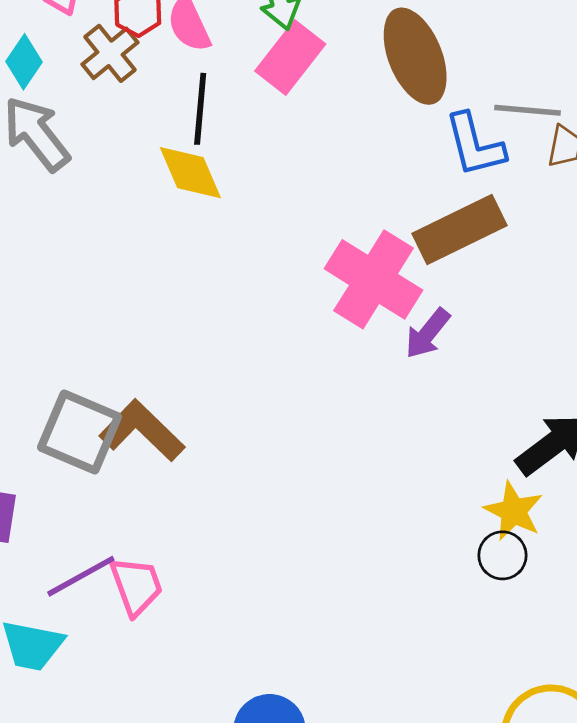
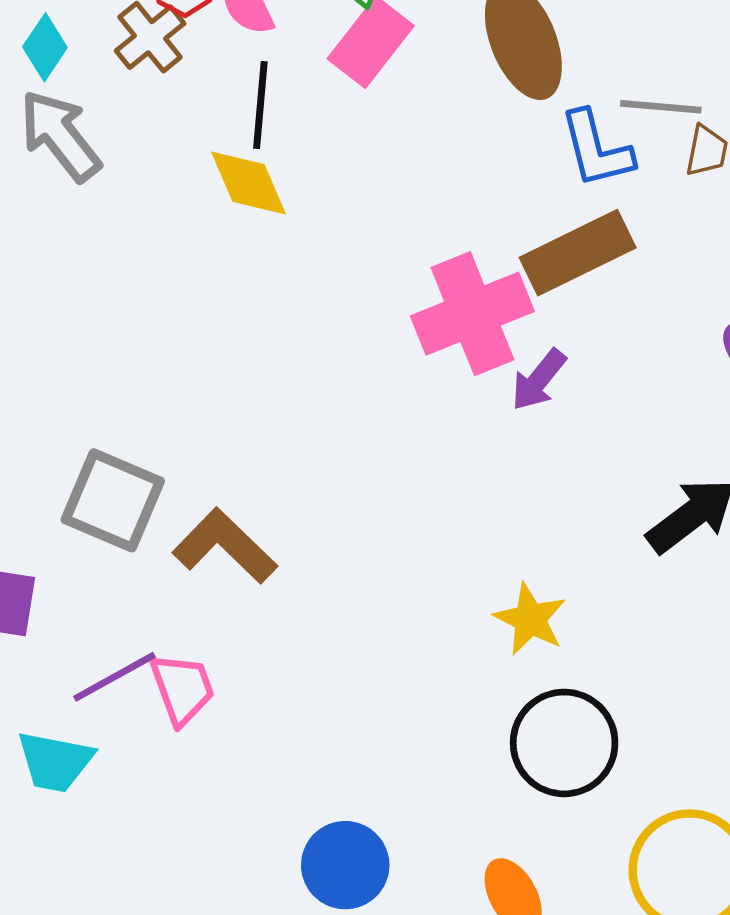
pink cross: (374, 279) -> (472, 314), turned 36
brown L-shape: (142, 431) -> (225, 546), moved
yellow star: (514, 511) -> (530, 619), moved
black circle: (502, 555) -> (564, 743), moved, size x1.8

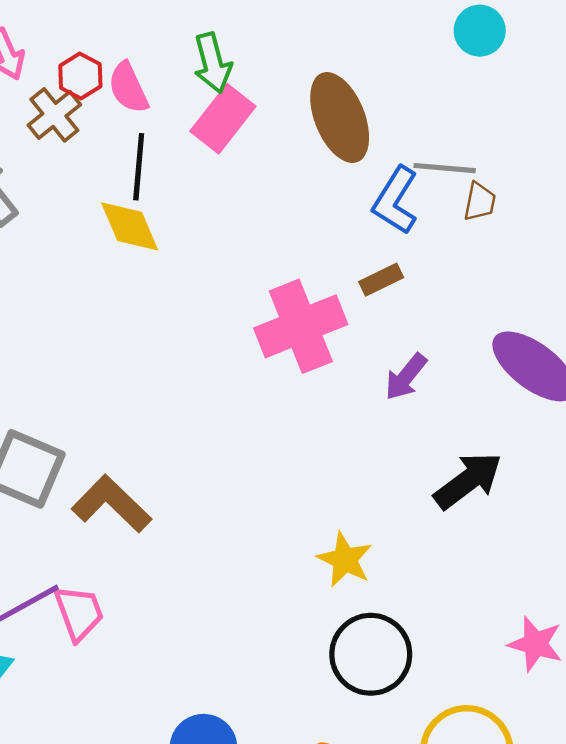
blue L-shape: (596, 149) -> (395, 200), turned 46
brown rectangle: (578, 253) -> (381, 280), size x0.5
purple arrow: (539, 380) -> (406, 377), moved

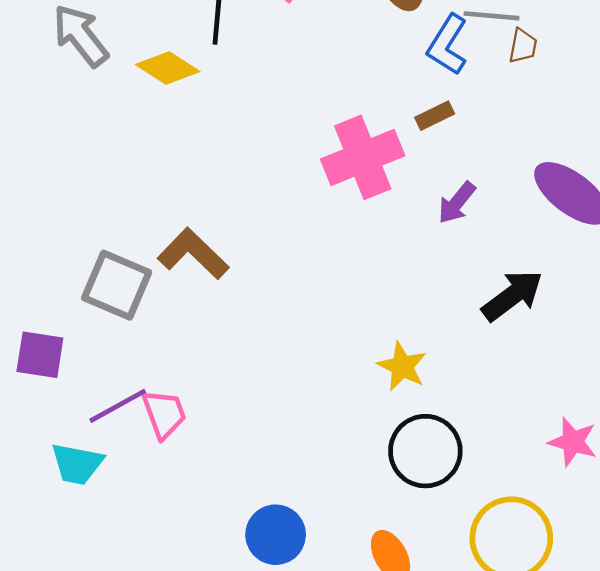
yellow diamond: (130, 226) -> (168, 68), moved, turned -34
brown L-shape: (111, 504) -> (193, 254), moved

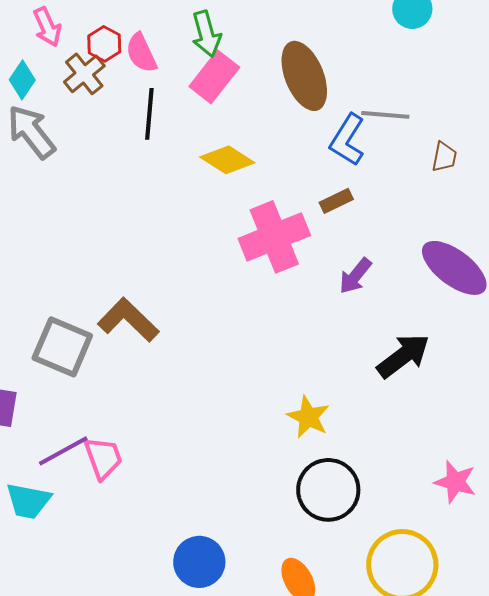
brown trapezoid: (523, 46) -> (444, 157), moved
yellow diamond: (168, 68) -> (227, 160), moved

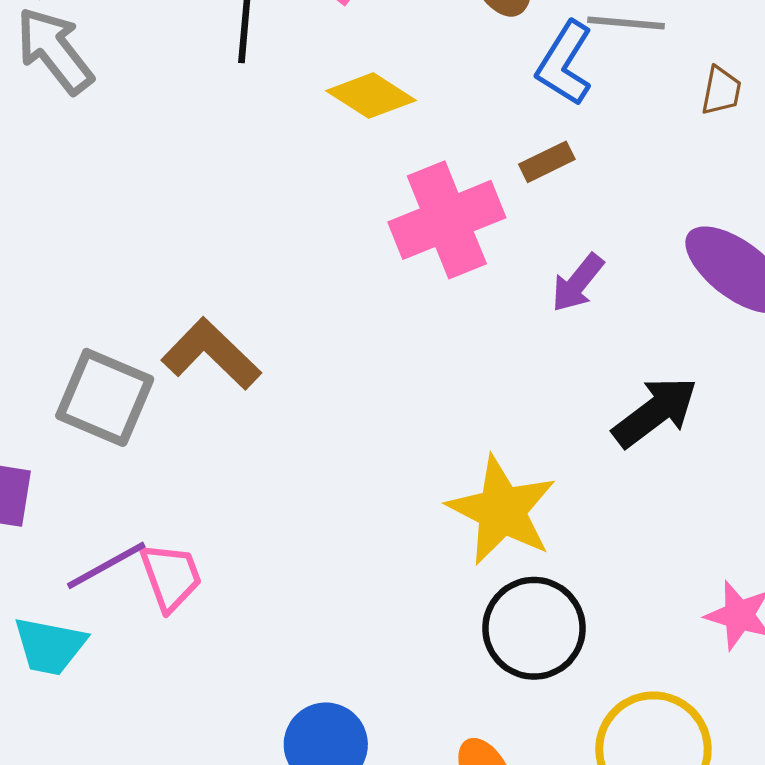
yellow star: (308, 417) -> (502, 510), size x1.6

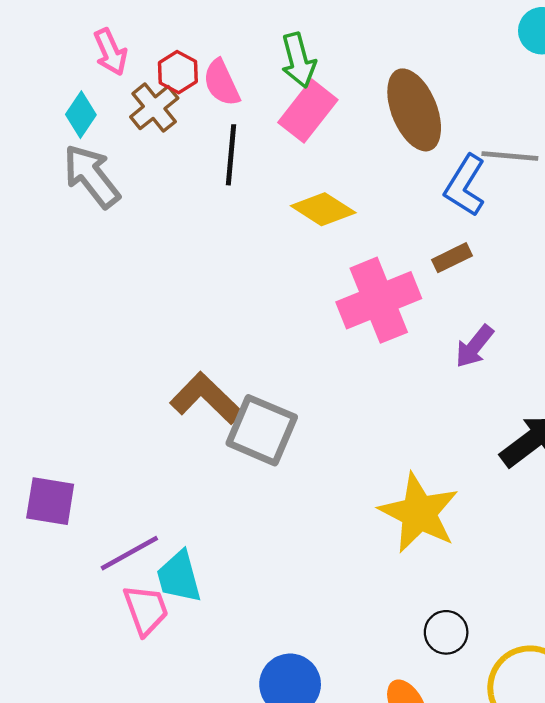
gray square: (105, 397) -> (262, 430), moved
pink trapezoid: (171, 577) -> (146, 610), moved
black circle: (534, 628) -> (446, 632), moved, size x0.6
cyan trapezoid: (50, 646) -> (179, 577), moved, turned 64

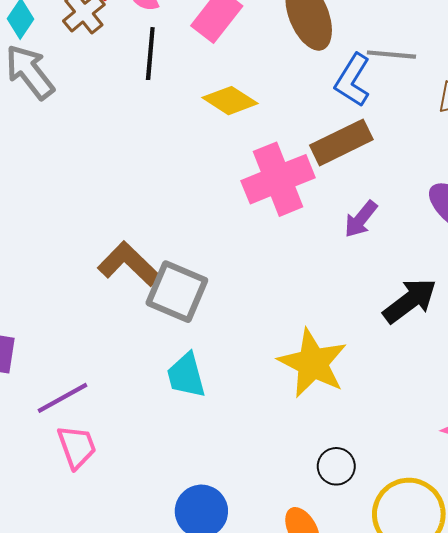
brown rectangle: (452, 258) -> (341, 142), size x1.8
cyan trapezoid: (179, 577) -> (186, 375), moved

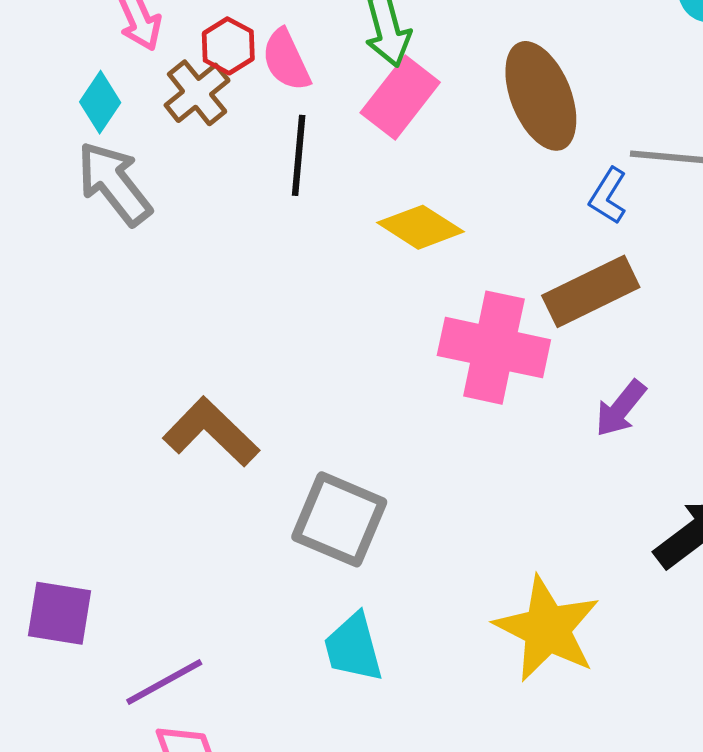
blue L-shape: (353, 80) -> (608, 196), size x0.7
pink cross: (278, 179) -> (494, 348), turned 34
brown L-shape: (129, 264) -> (211, 432), moved

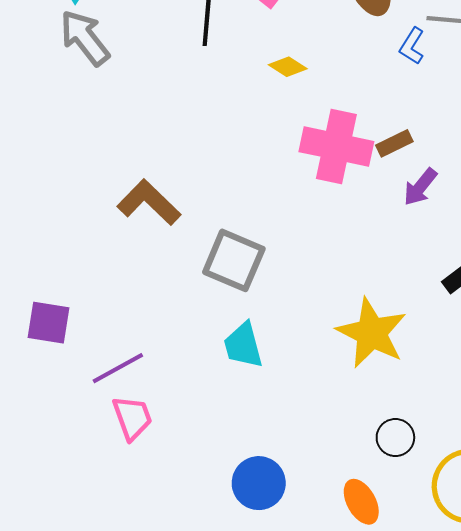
yellow diamond: (421, 227) -> (288, 67), size x0.7
brown rectangle: (591, 291) -> (394, 143), moved, size x0.6

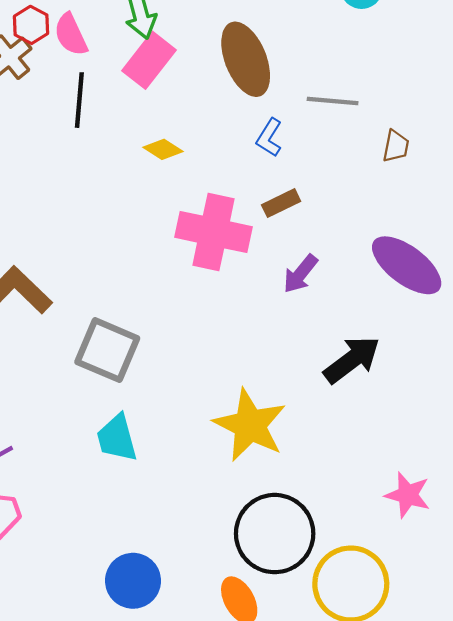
blue L-shape: (412, 46) -> (269, 138), moved
brown rectangle: (394, 143) -> (281, 203), moved
black circle: (395, 438) -> (275, 534), size x2.0

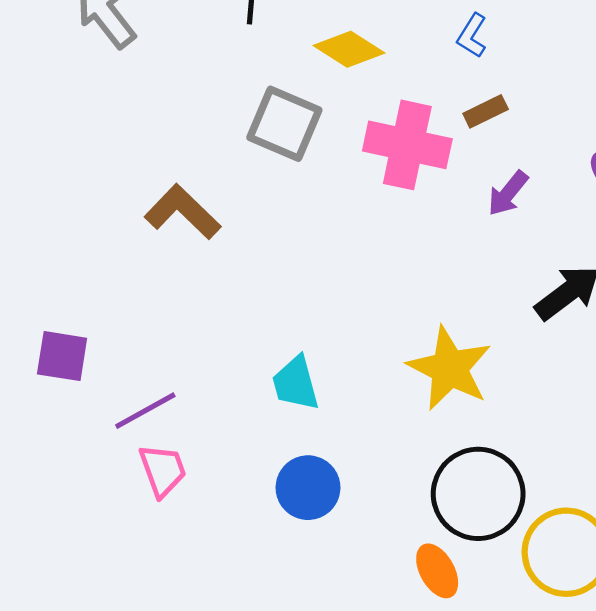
yellow diamond: (163, 149) -> (349, 49), size x1.5
gray square: (107, 350) -> (284, 124), moved
blue circle: (133, 581) -> (308, 488), moved

